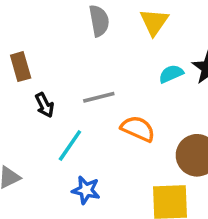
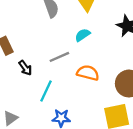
cyan semicircle: (171, 74) -> (83, 35), moved

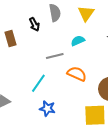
black arrow: (25, 68) -> (34, 24), moved

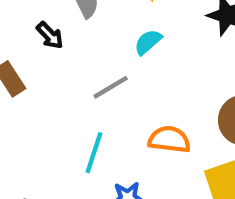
orange semicircle: (77, 74) -> (169, 139), moved

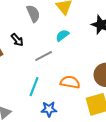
black arrow: (50, 35) -> (17, 40), moved

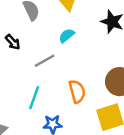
orange semicircle: (70, 82) -> (77, 91), turned 66

